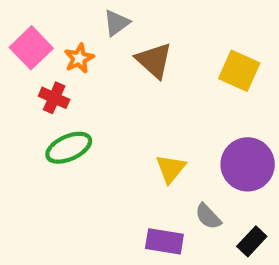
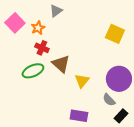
brown triangle: (154, 60) -> (61, 64), moved
red cross: (54, 98) -> (42, 48), moved
gray semicircle: (208, 216) -> (109, 100), moved

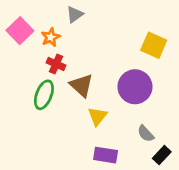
green ellipse: (33, 71) -> (44, 95), turned -45
purple circle: (119, 79) -> (135, 87), moved
yellow triangle: (82, 81) -> (97, 116), moved

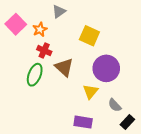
yellow square: (154, 45) -> (89, 36), moved
yellow triangle: (97, 116) -> (90, 92), moved

